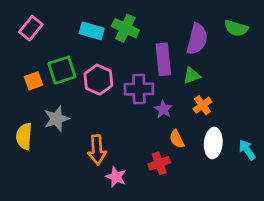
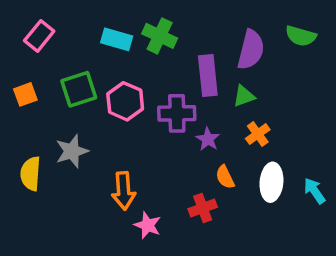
orange square: (34, 81) -> (25, 94), moved

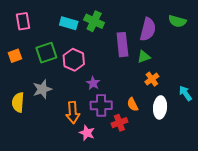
pink rectangle: (39, 36) -> (23, 21), turned -48
purple cross: (177, 113) -> (101, 105), moved
purple star: (208, 139) -> (93, 83), moved
cyan arrow: (314, 191) -> (185, 93), moved

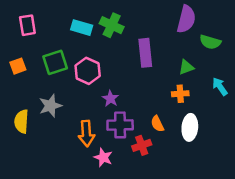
green semicircle: (177, 21) -> (210, 42), moved
purple semicircle: (148, 29) -> (186, 19), moved
green triangle: (144, 57) -> (186, 67), moved
orange cross: (152, 79) -> (180, 94), turned 32
cyan arrow: (185, 93) -> (220, 86), moved

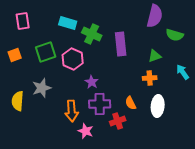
green cross: (112, 25) -> (92, 34), moved

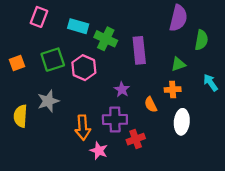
pink rectangle: (23, 21) -> (39, 17), moved, turned 30
green semicircle: (175, 35) -> (201, 40), turned -96
purple star: (92, 82) -> (122, 90), moved
orange semicircle: (131, 103) -> (151, 105), moved

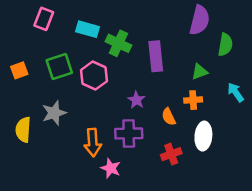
red cross: (136, 139) -> (171, 154), moved

